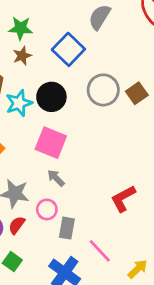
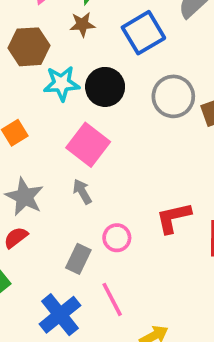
red L-shape: (123, 199) -> (173, 218), moved
pink circle: (47, 209) -> (117, 238), moved

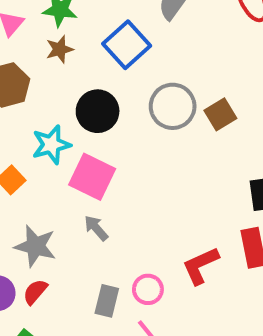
cyan star: (62, 83) -> (51, 145), moved
red L-shape: (173, 218) -> (200, 266), moved
pink circle: (117, 238) -> (148, 289), moved

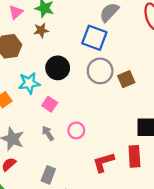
blue square: (127, 45) -> (94, 38), moved, turned -35
pink square: (92, 177) -> (50, 104), size x0.6
pink circle: (148, 289) -> (76, 130), moved

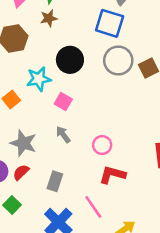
pink circle: (76, 130) -> (102, 145), moved
red L-shape: (103, 162) -> (112, 175), moved, turned 35
gray rectangle: (48, 175) -> (55, 181), moved

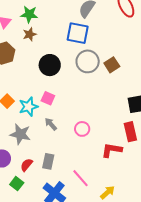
cyan star: (39, 79) -> (28, 107), moved
red semicircle: (21, 172) -> (26, 165), moved
red L-shape: (112, 175) -> (112, 150), moved

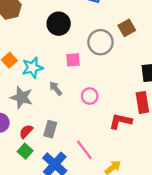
gray circle: (88, 61) -> (100, 42), moved
pink square: (48, 98) -> (73, 60), moved, turned -32
green square: (17, 184) -> (25, 151), moved

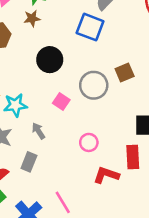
pink square: (73, 60) -> (61, 101), turned 32
pink circle: (90, 96) -> (89, 142), moved
gray rectangle: (50, 129) -> (29, 162), moved

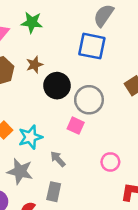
brown star: (32, 18) -> (34, 65), moved
gray circle: (94, 85) -> (89, 100), moved

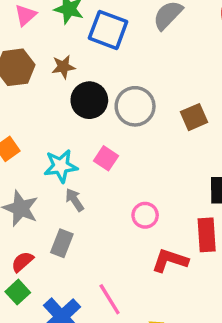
blue square: (92, 46) -> (108, 30), moved
gray circle: (89, 100) -> (135, 106), moved
cyan star: (30, 137) -> (61, 166), moved

